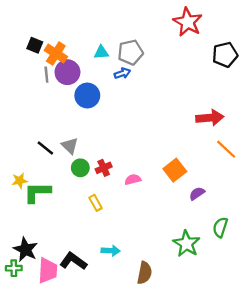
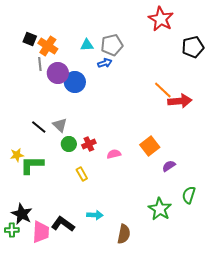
purple circle: (67, 72) -> (58, 73), moved
orange line: (226, 149) -> (163, 90), moved

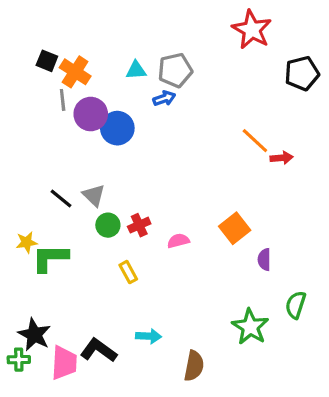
red arrow: (180, 101) -> (282, 158), size x0.6
purple semicircle: (169, 166) -> (264, 260), turned -56

